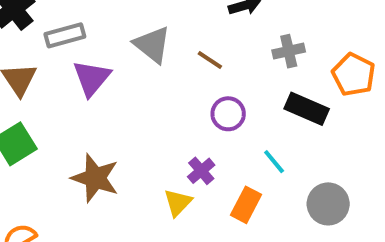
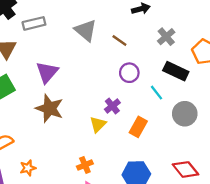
gray cross: (289, 51) -> (166, 37), turned -30
purple triangle: (92, 78) -> (47, 72), moved
cyan line: (274, 162) -> (156, 93), moved
gray circle: (328, 204) -> (185, 114), moved

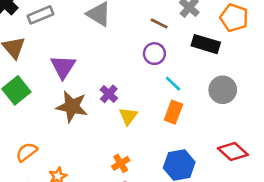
brown line: (119, 40) -> (159, 23), moved
cyan line: (156, 93) -> (173, 84), moved
purple cross: (112, 106) -> (109, 94), moved

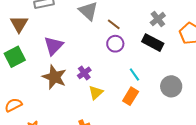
brown line: (159, 23) -> (114, 24), moved
black rectangle: (206, 44) -> (153, 43), moved
purple circle: (154, 54) -> (115, 44), moved

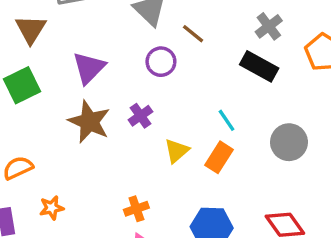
purple circle: (115, 44) -> (161, 62), moved
yellow triangle: (96, 93) -> (177, 151), moved

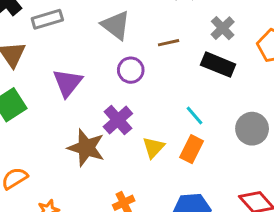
brown line: (193, 34) -> (169, 43), moved, turned -45
purple cross: (140, 116) -> (118, 120), size x1.4
brown star: (89, 122) -> (86, 148), moved

